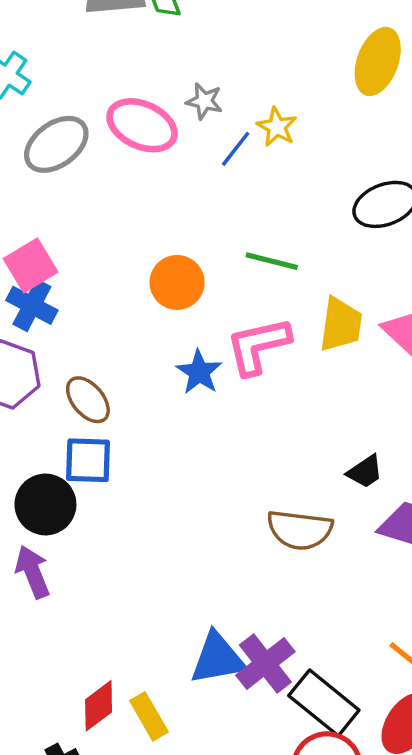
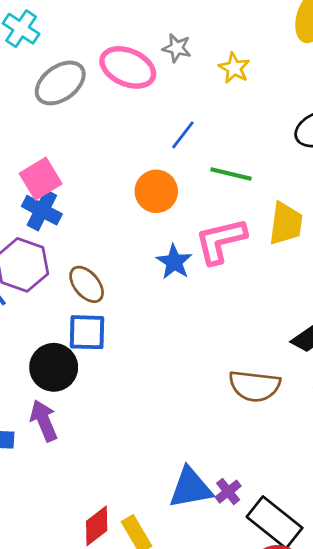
blue line: (236, 149) -> (183, 135), moved
purple cross: (265, 663) -> (228, 492), size x0.6

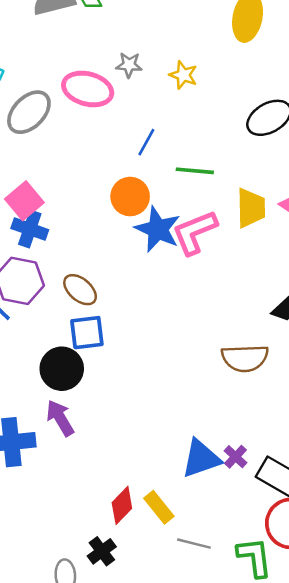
blue star: (174, 262) -> (158, 229), moved, size x1.4

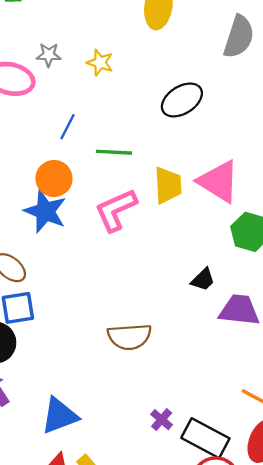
blue star: (158, 229) -> (45, 211), moved
brown semicircle: (245, 358) -> (129, 337), moved
blue triangle: (201, 459) -> (59, 416), moved

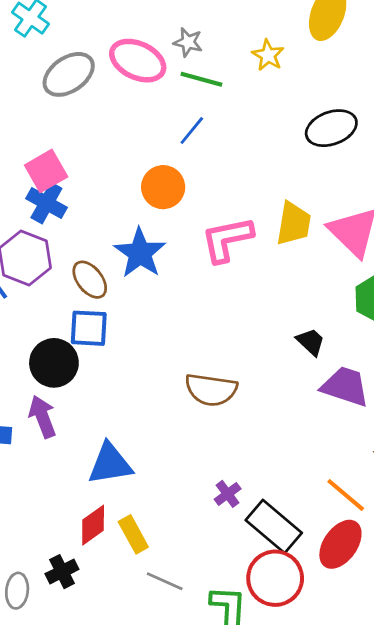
yellow star: (100, 63) -> (268, 55), moved
green line: (114, 152) -> (201, 79), moved
blue star: (45, 211) -> (140, 253), moved
black trapezoid: (203, 280) -> (311, 342), turned -104

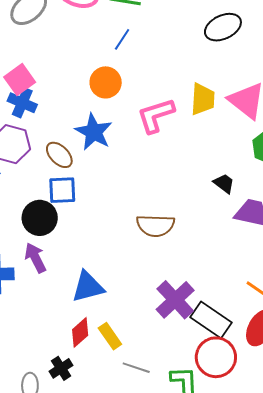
purple cross: (228, 494) -> (175, 300), size x2.0

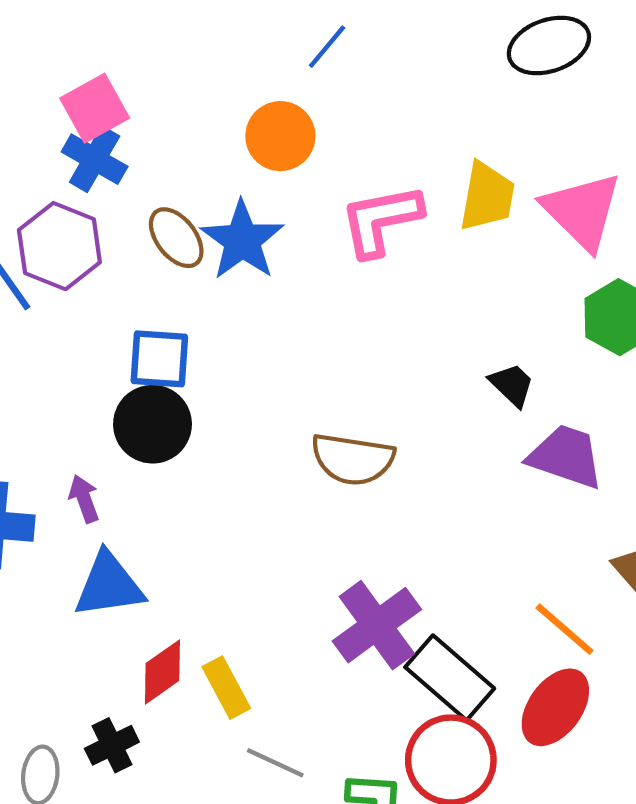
brown ellipse: (59, 155) -> (176, 238), moved
black circle: (40, 218) -> (152, 424), moved
purple arrow: (35, 258) -> (84, 499), size x0.7
blue triangle: (88, 287) -> (109, 585), moved

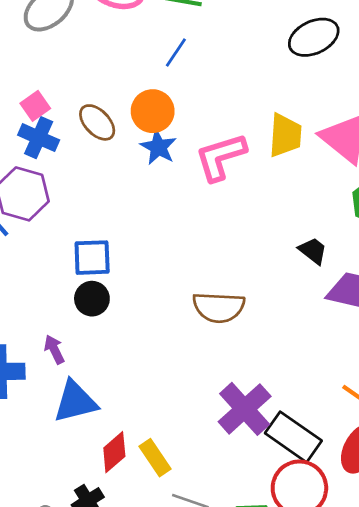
pink square: (95, 108) -> (35, 106), size x0.7
brown ellipse: (176, 238) -> (97, 122), moved
blue star: (242, 240) -> (158, 147), moved, size x0.7
black circle: (152, 424) -> (92, 299), size x0.7

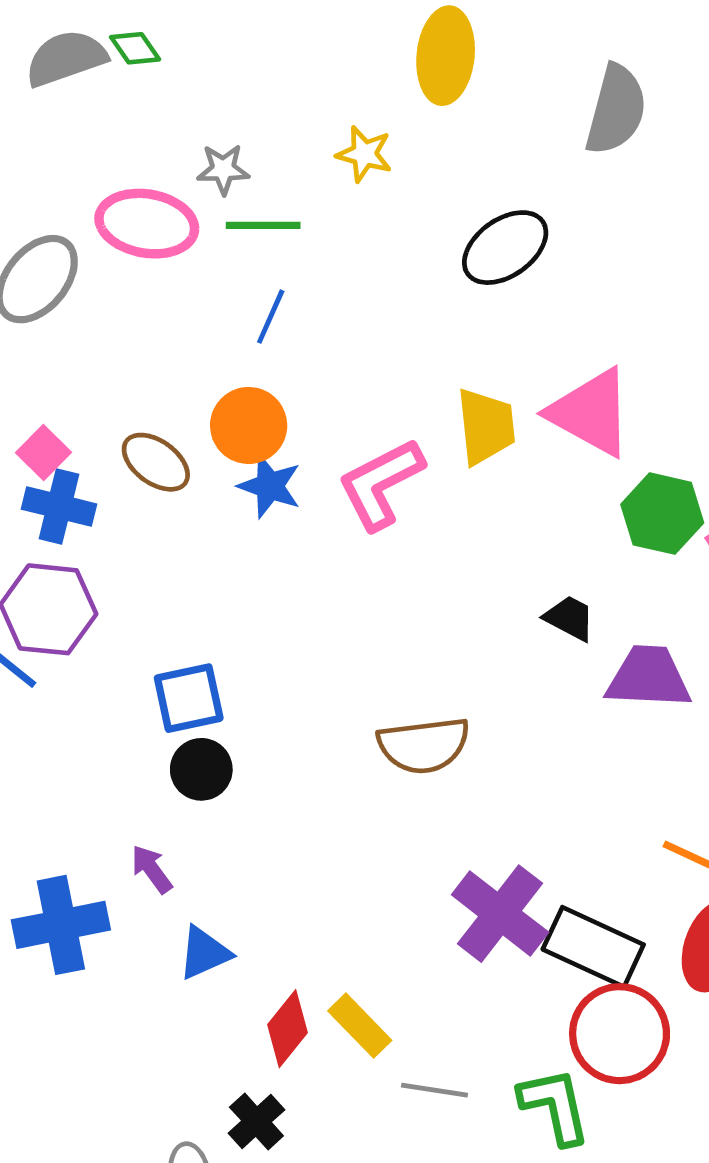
blue triangle: (75, 402) -> (204, 953), size x0.7

